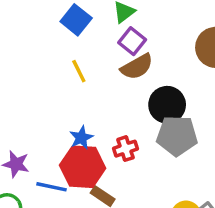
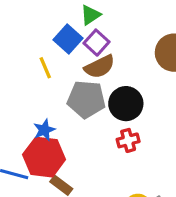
blue square: (76, 20) -> (68, 39), moved
gray pentagon: (177, 136) -> (86, 99), moved
red cross: (126, 149) -> (128, 140), moved

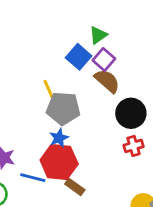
brown semicircle: (100, 67) -> (107, 81), turned -112
yellow line: (45, 68) -> (49, 89), moved
gray pentagon: (86, 99) -> (63, 108), moved

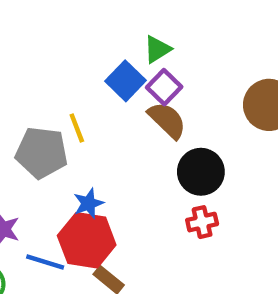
gray pentagon: (63, 108) -> (42, 153), moved

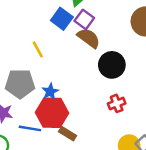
gray pentagon: (42, 153) -> (20, 84), moved
red cross: (202, 222) -> (117, 103), moved

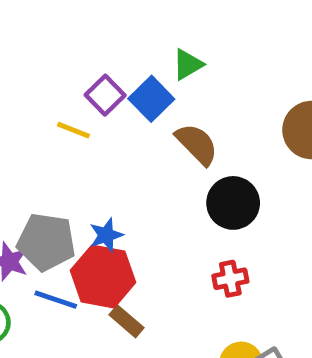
purple square: (84, 19) -> (105, 95), moved
yellow line: (38, 49) -> (73, 130), moved, turned -49
gray pentagon: (20, 84) -> (46, 242), moved

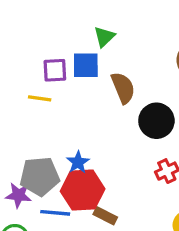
purple square: (105, 95) -> (55, 70), turned -35
blue square: (151, 99) -> (86, 65), turned -32
brown semicircle: (197, 144) -> (123, 88), turned 36

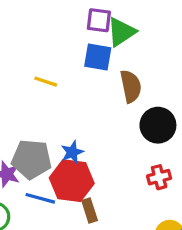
green triangle: (104, 37) -> (121, 32), size x1.4
purple square: (55, 70) -> (99, 20), moved
brown rectangle: (105, 216) -> (90, 210), turned 35

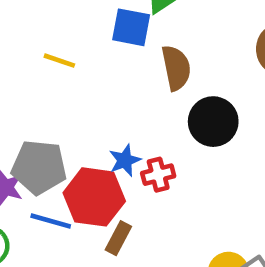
blue star: (72, 152) -> (125, 160), moved
red cross: (159, 177) -> (158, 175), moved
brown rectangle: (90, 210) -> (118, 238), turned 45

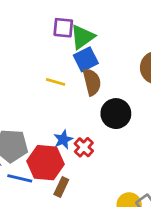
blue square: (131, 27) -> (86, 59), moved, turned -35
yellow line: (59, 61) -> (56, 82), moved
red cross: (158, 175) -> (84, 147), turned -30

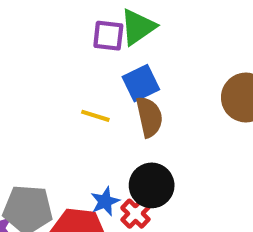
green triangle: (82, 37) -> (138, 27), moved
black circle: (116, 114) -> (152, 185), moved

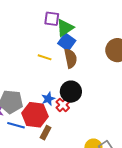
green triangle: (138, 27) -> (65, 28), moved
blue square: (141, 83) -> (67, 42), turned -30

